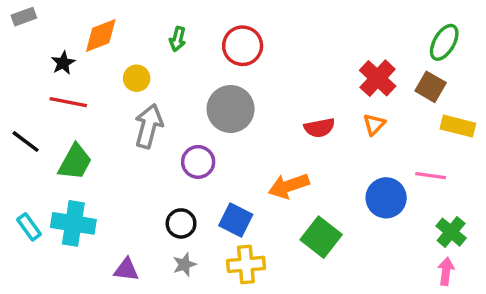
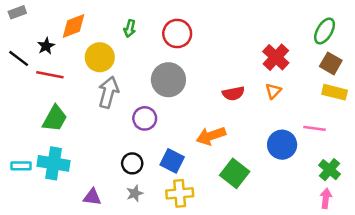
yellow circle: (137, 78) -> (100, 57), size x1.5
brown square: (431, 87) -> (331, 63), moved
black line: (26, 141) -> (19, 58), moved
cyan rectangle: (29, 227) -> (21, 166), turned -54

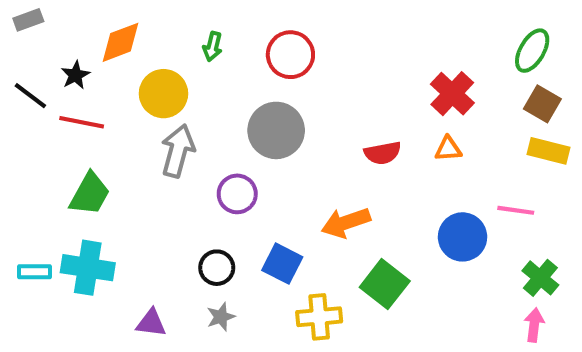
orange triangle: (273, 91) -> (448, 149), turned 42
yellow cross: (180, 193) -> (319, 317), moved

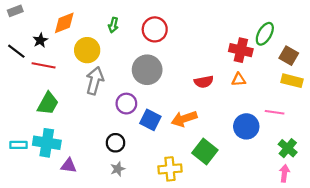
green ellipse: (532, 51) -> (265, 34), moved
red cross: (452, 94) -> (241, 50), turned -30
blue square: (282, 264) -> (150, 120), moved
purple triangle: (151, 323) -> (69, 166), moved

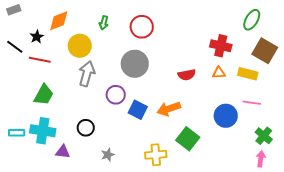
green ellipse: (265, 34) -> (252, 20), moved
brown square: (289, 56) -> (265, 51), size x1.4
yellow rectangle: (292, 81) -> (248, 74), moved
black circle: (115, 143) -> (86, 128), moved

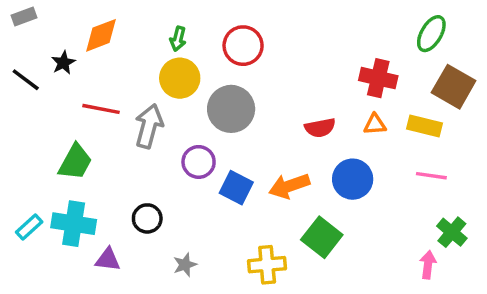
yellow circle: (80, 46) -> (180, 78), moved
red line: (40, 60) -> (101, 109), moved
blue circle: (226, 116) -> (353, 179), moved
cyan rectangle: (17, 133) -> (29, 227), turned -42
pink arrow: (261, 159) -> (428, 265), moved

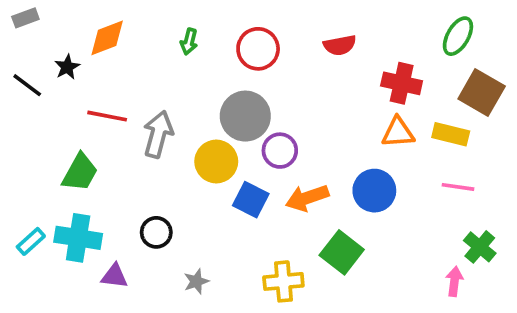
yellow circle: (180, 78) -> (216, 161), moved
orange triangle: (375, 124) -> (398, 132), size x1.4
red semicircle: (320, 128) -> (340, 45), moved
purple circle: (199, 162) -> (280, 151), moved

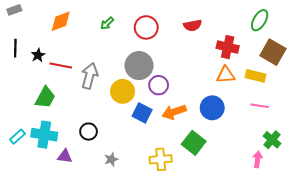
green arrow: (189, 42) -> (107, 23), turned 32
black star: (67, 67) -> (38, 55), moved
black line: (27, 85) -> (15, 48), turned 54

